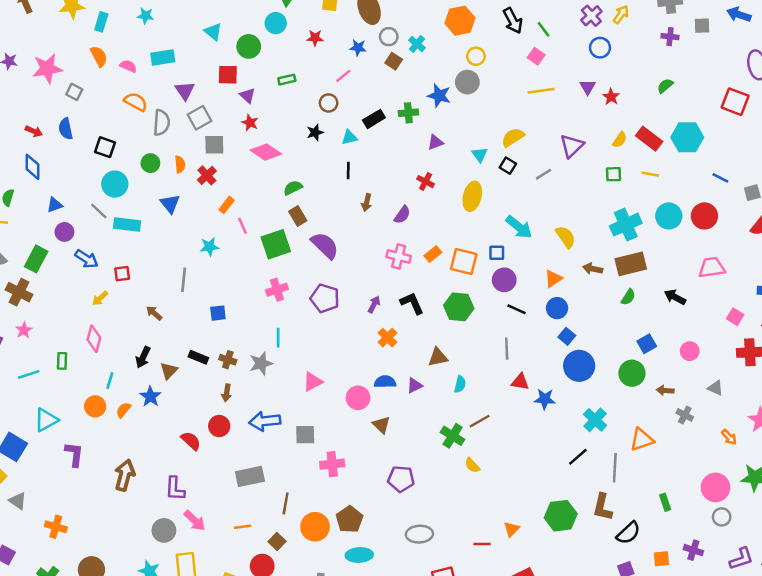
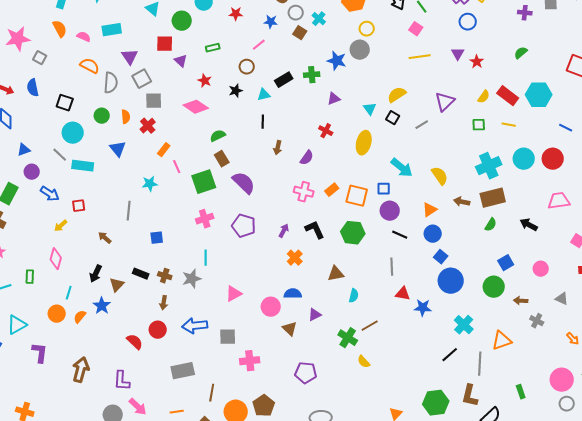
red star: (250, 123) -> (205, 81), moved
purple triangle: (415, 385) -> (315, 315), moved

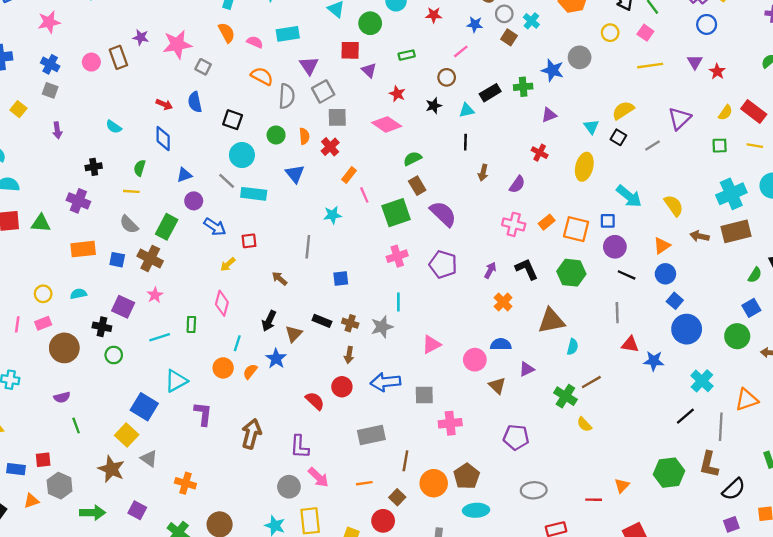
yellow circle: (367, 29) -> (610, 33), moved
green semicircle: (491, 225) -> (755, 275), moved
brown triangle: (336, 274) -> (551, 321), size x1.4

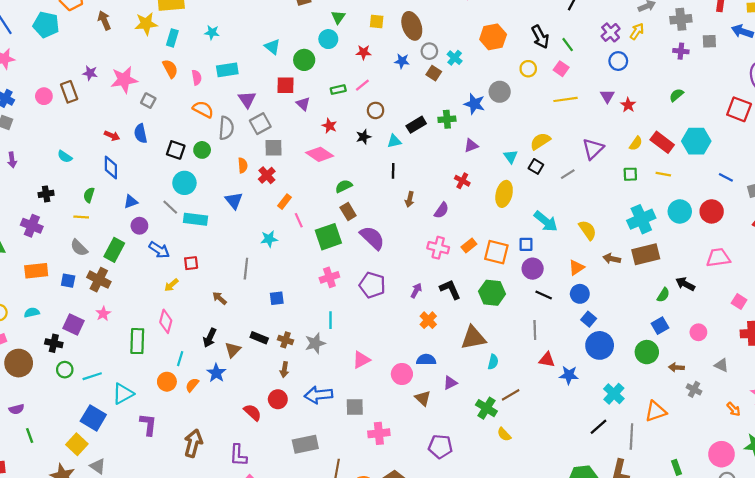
pink semicircle: (255, 42) -> (197, 77), turned 56
pink line: (461, 51) -> (362, 85), moved
green circle: (276, 135) -> (202, 150), moved
green rectangle: (191, 324) -> (137, 341), size x1.6
cyan line: (160, 337) -> (92, 376), moved

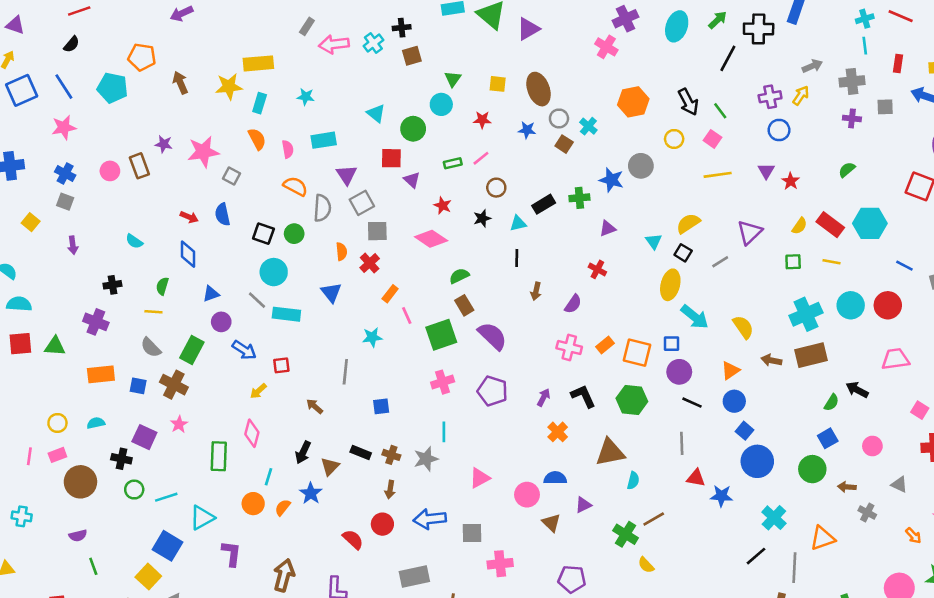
purple cross: (611, 32) -> (770, 97), turned 30
yellow ellipse: (504, 194) -> (670, 285), moved

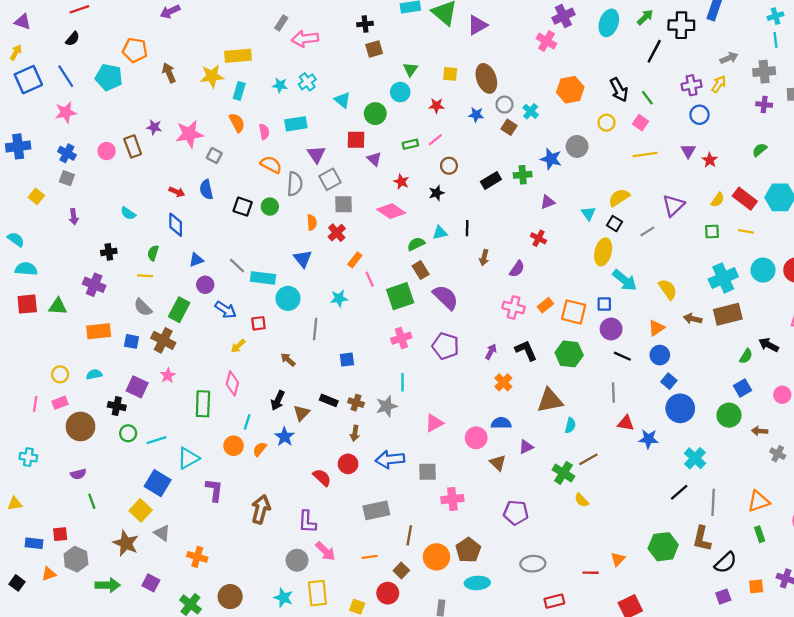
cyan cross: (373, 43) -> (307, 82), moved
cyan triangle: (518, 223) -> (440, 233), moved
cyan circle: (274, 272) -> (288, 298), moved
orange triangle: (823, 538) -> (758, 501), moved

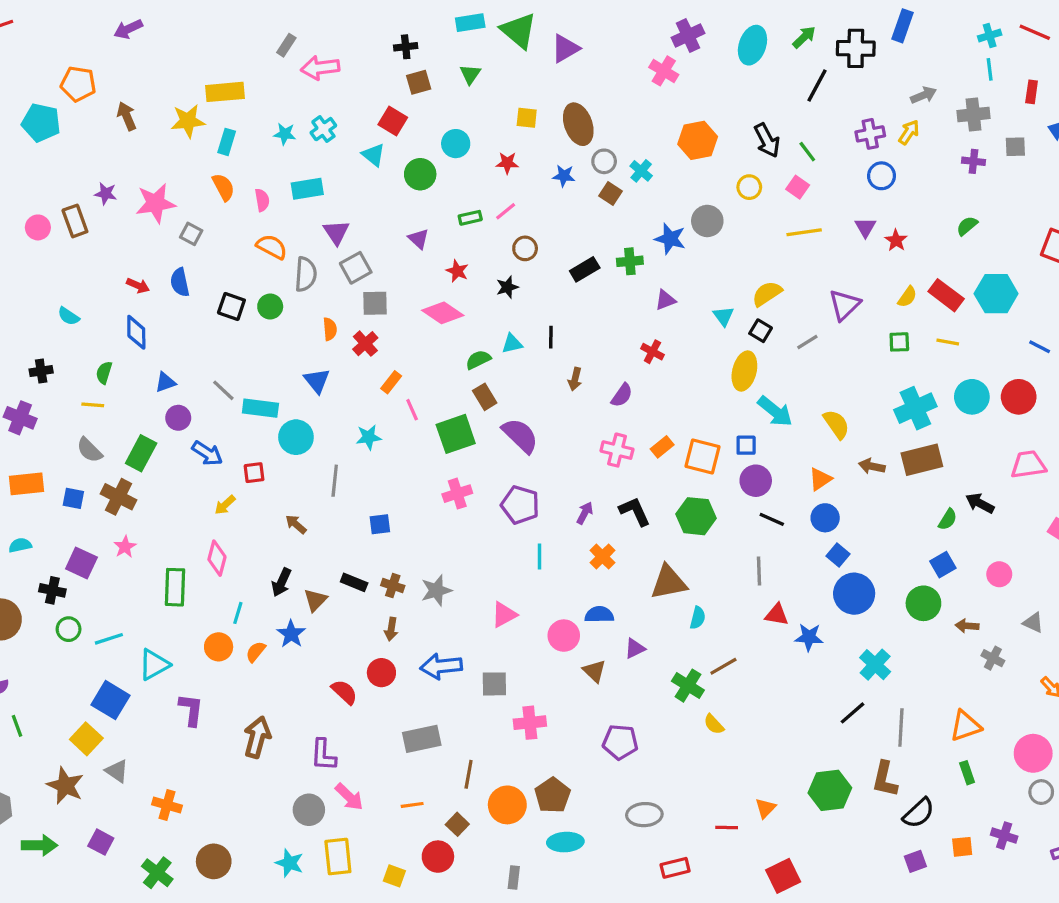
green triangle: (410, 69) -> (470, 74), moved
red square: (356, 140) -> (393, 121), moved, turned 30
cyan line: (402, 382) -> (540, 557), moved

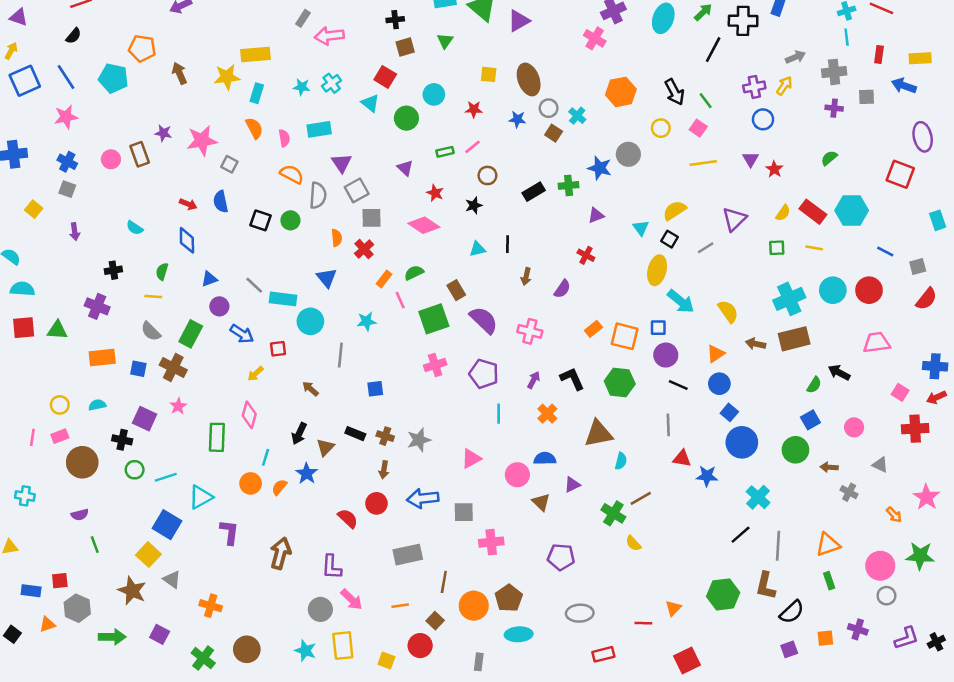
green semicircle: (478, 360) -> (414, 273), moved
pink cross: (617, 450) -> (530, 331), moved

